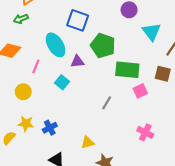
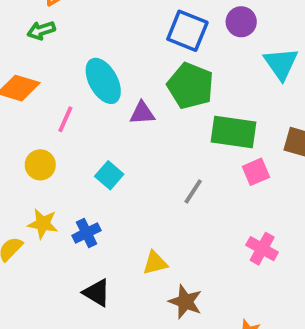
blue square: (78, 20) -> (187, 31), moved
cyan square: (62, 82) -> (109, 175), moved

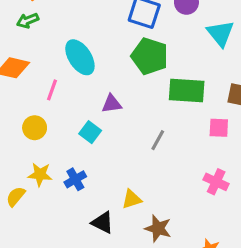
purple triangle: (142, 113) -> (112, 104), moved
pink square: (256, 172) -> (219, 128), moved, turned 30
black triangle: (97, 293) -> (103, 223), moved

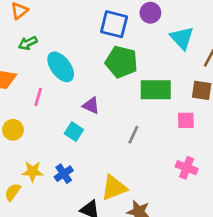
green arrow: (28, 21) -> (28, 43), moved
purple triangle: (112, 104) -> (91, 106), turned 36
yellow circle: (35, 128) -> (13, 130), moved
yellow triangle: (132, 199) -> (114, 188), size x1.5

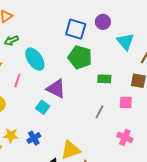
green rectangle: (156, 90) -> (104, 79), size x0.6
purple triangle: (91, 106) -> (56, 89), size x1.5
gray line: (133, 135) -> (100, 112), moved

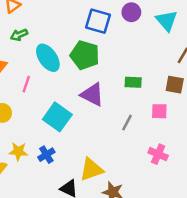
cyan triangle: (125, 41) -> (167, 21), moved
green pentagon: (80, 57) -> (85, 55), moved
purple triangle: (56, 89) -> (92, 95), moved
cyan square: (43, 107) -> (57, 117), size x1.6

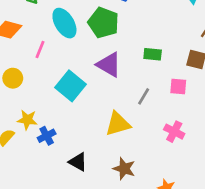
blue cross: (46, 155) -> (47, 136), moved
yellow triangle: (91, 169) -> (118, 124), moved

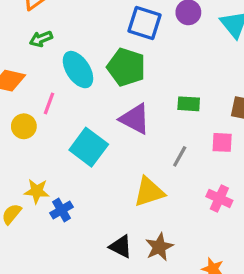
yellow circle: (13, 78) -> (24, 126), moved
black triangle: (78, 162) -> (121, 247), moved
brown star: (124, 169) -> (159, 247), turned 30

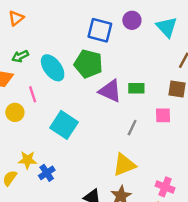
green arrow: (41, 39) -> (20, 56), moved
pink line: (49, 103) -> (33, 94), turned -35
purple triangle: (135, 119) -> (110, 91), moved
yellow triangle: (149, 192) -> (124, 165), moved
pink cross: (219, 198) -> (165, 187), moved

